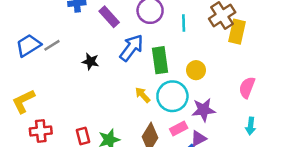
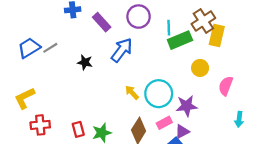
green rectangle: (160, 60) -> (180, 40), moved, turned 75
yellow circle: (196, 70) -> (200, 68), moved
cyan arrow: (251, 126) -> (239, 119), moved

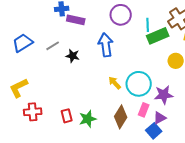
purple rectangle: (102, 22) -> (76, 20), moved, turned -36
gray line: (50, 48) -> (53, 46), moved
blue arrow: (122, 50) -> (106, 45), turned -45
pink rectangle: (164, 123) -> (144, 110), turned -40

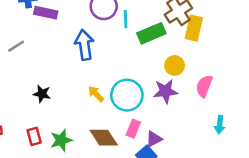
cyan line: (148, 25) -> (126, 19), moved
black star: (73, 56) -> (42, 94), moved
purple star: (164, 95) -> (166, 91), moved
brown diamond: (121, 117) -> (104, 138), turned -65

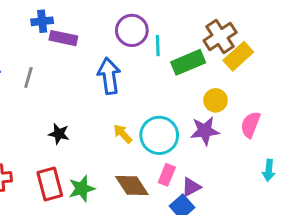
yellow rectangle: (194, 28) -> (238, 56), turned 35
gray line: (16, 46) -> (28, 78), turned -42
red rectangle: (34, 136) -> (50, 184), size x1.5

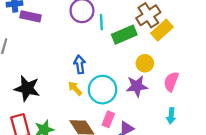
blue arrow: (109, 76) -> (80, 64), moved, size x0.7
black star: (59, 134) -> (27, 88), size x1.6
cyan arrow: (269, 170) -> (171, 116), moved

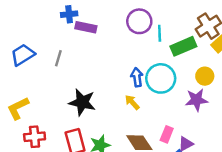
cyan circle: (103, 90) -> (161, 78), moved

